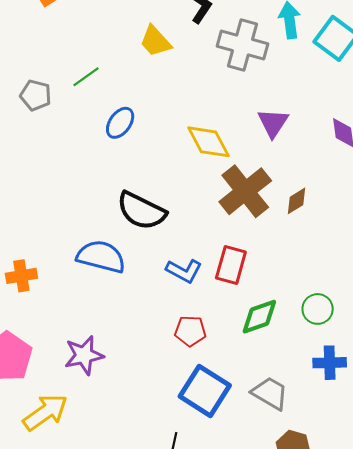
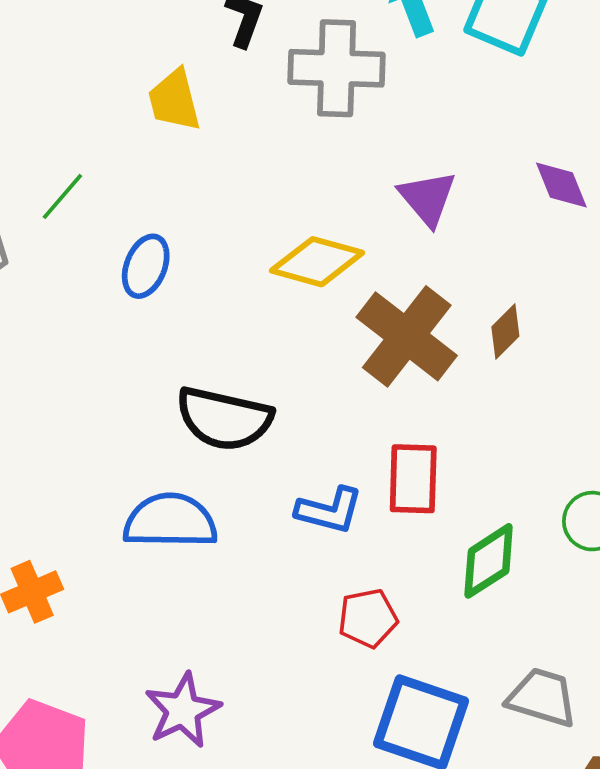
yellow trapezoid: (155, 41) -> (174, 100), turned 42
yellow diamond: (208, 142) -> (317, 262), turned -33

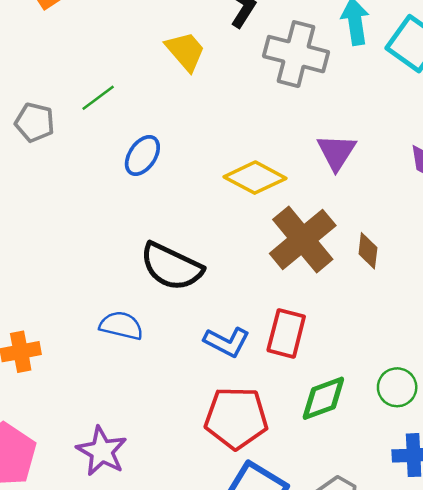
yellow trapezoid: (174, 100) -> (185, 51), turned 141
brown diamond: (505, 332) -> (368, 251), turned -51
blue semicircle: (170, 521) -> (121, 326), size x0.7
red pentagon: (368, 618) -> (236, 418), size x1.6
purple star: (183, 710) -> (102, 451), turned -30

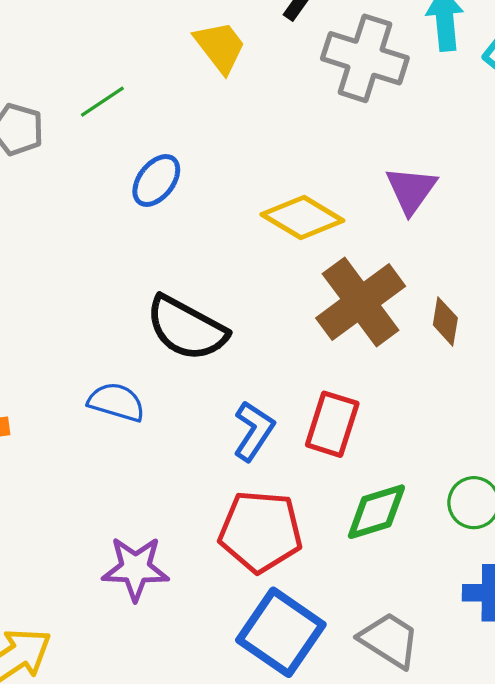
blue L-shape: (227, 342) -> (254, 431), turned -87
purple star: (102, 451) -> (135, 568), moved, turned -30

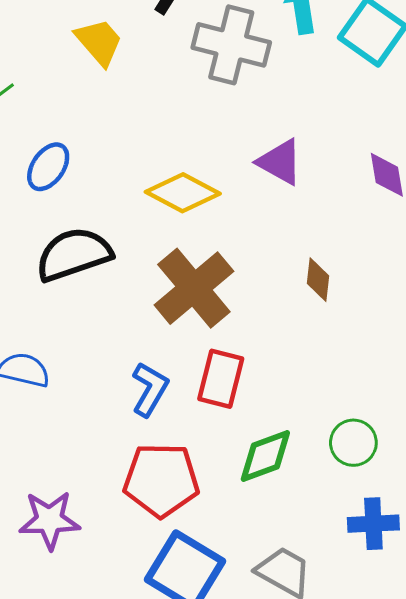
purple triangle: (411, 190) -> (280, 162), turned -33
brown cross: (361, 302) -> (194, 288), moved
black semicircle: (186, 328) -> (74, 254), moved, turned 136

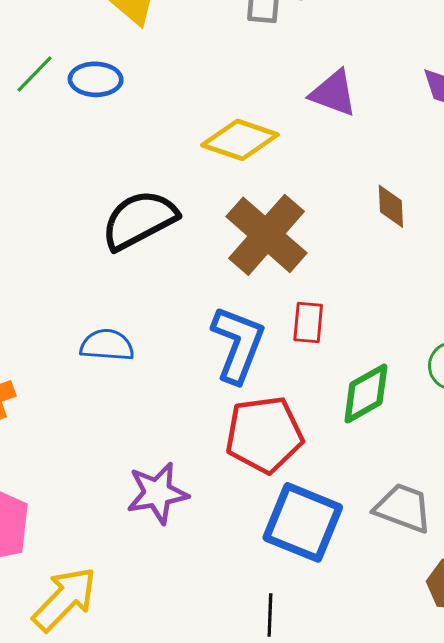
blue ellipse: (48, 167) -> (96, 79), moved, turned 66
red rectangle: (221, 379) -> (308, 322), size x0.7
blue L-shape: (150, 389) -> (238, 344), size x1.4

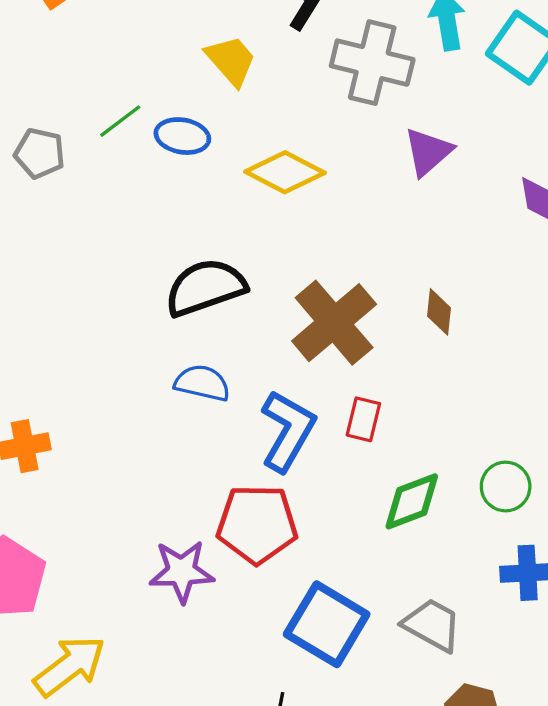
purple triangle: (333, 93) -> (428, 152), moved, turned 50
yellow diamond: (240, 140) -> (285, 172), moved
brown diamond: (391, 206) -> (439, 312), moved
blue semicircle: (107, 345) -> (202, 383), moved
red pentagon: (264, 435) -> (257, 524), moved

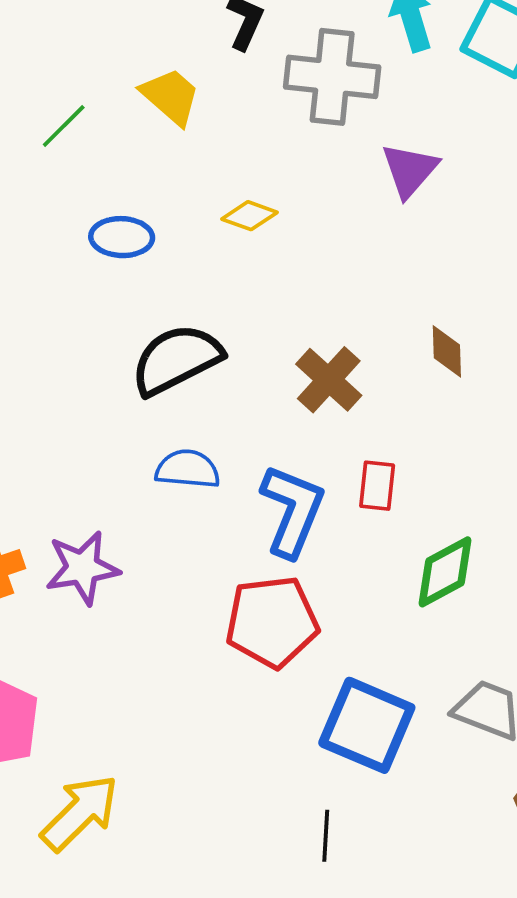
green line: (120, 121) -> (64, 126), moved
blue ellipse: (182, 136) -> (122, 237), moved
yellow diamond: (285, 172) -> (249, 216), size x0.6
brown cross: (334, 323) -> (329, 380), size x0.7
purple star: (182, 571) -> (82, 568), moved

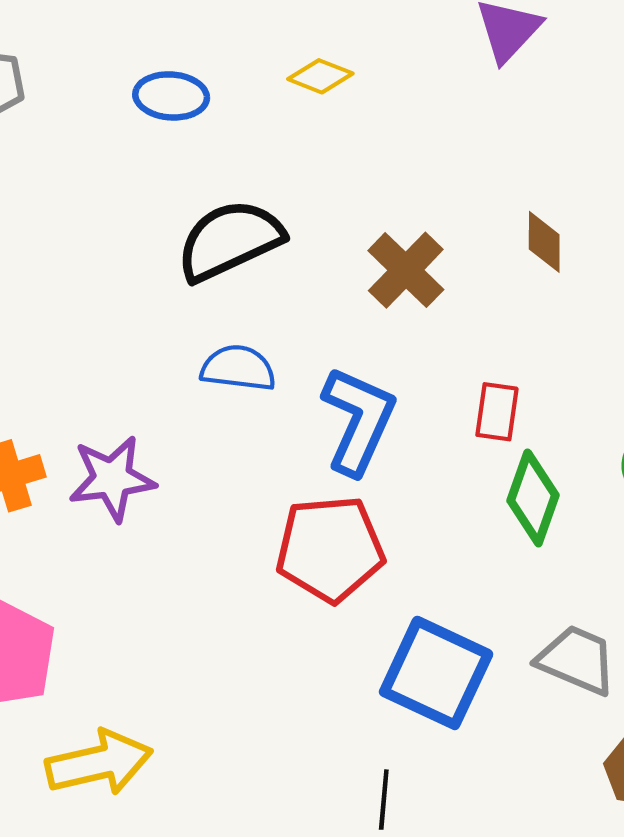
red rectangle: (377, 486) -> (497, 412), moved
green diamond: (445, 572) -> (533, 498), turned -44
yellow arrow: (80, 813) -> (99, 763), turned 30

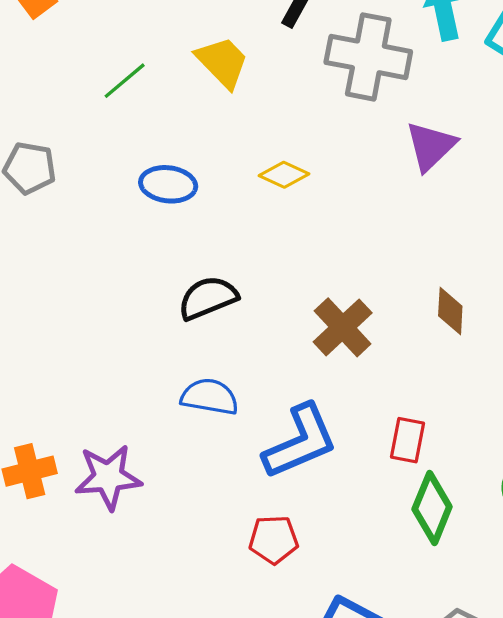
black semicircle: (230, 240) -> (208, 298), size x0.7
blue L-shape: (358, 420) -> (300, 442), turned 40
red pentagon: (330, 549) -> (274, 540), size x0.6

